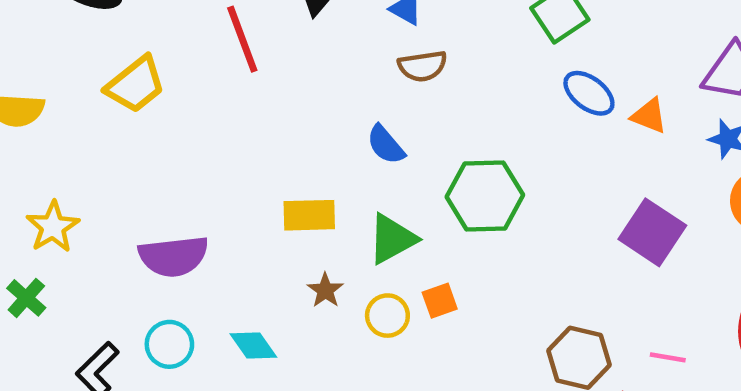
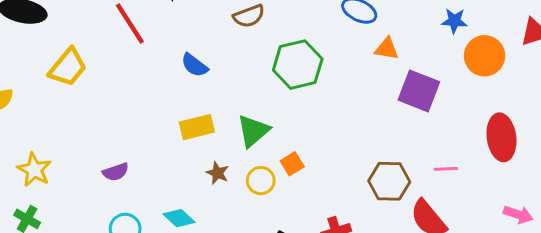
orange triangle: (649, 116) -> (387, 49), moved
blue semicircle: (386, 145) -> (194, 65), moved
green hexagon: (485, 196) -> (298, 65), moved
purple semicircle: (173, 256) -> (116, 172), size x0.6

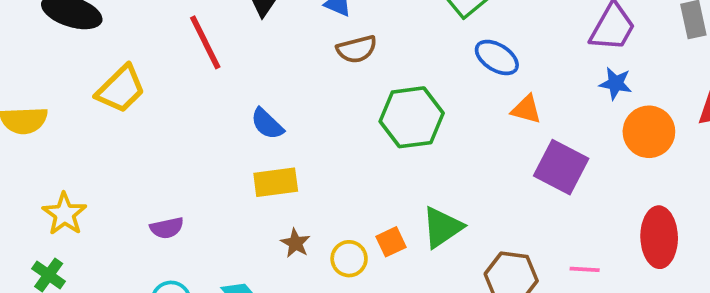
blue semicircle: (194, 65) -> (267, 124), moved
green triangle: (253, 131) -> (442, 227), moved

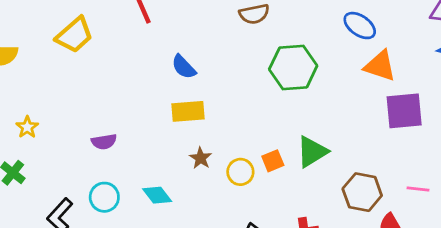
orange triangle: (526, 109) -> (380, 66), size x1.4
purple square: (561, 167) -> (404, 111), turned -36
yellow star: (64, 214) -> (27, 127), size x0.7

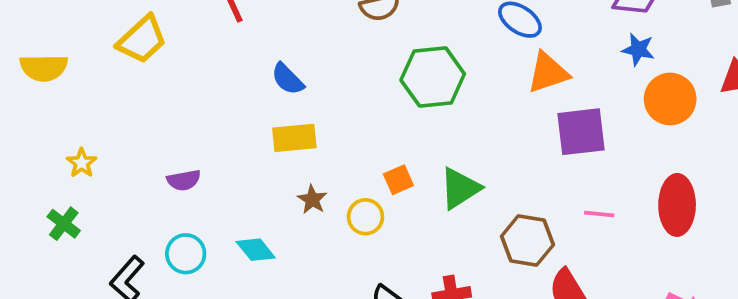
orange triangle: (380, 66) -> (548, 73), turned -36
orange square: (273, 161) -> (398, 180), moved
pink line: (418, 189) -> (599, 214), moved

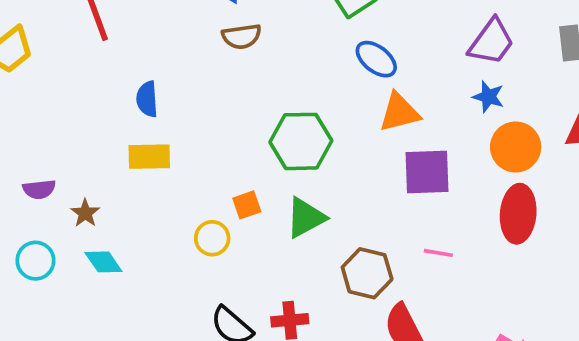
green hexagon: (433, 77) -> (301, 141), moved
blue semicircle: (288, 79) -> (147, 99), turned 36
brown star: (312, 199) -> (85, 213), moved
red ellipse: (677, 205) -> (518, 214), moved

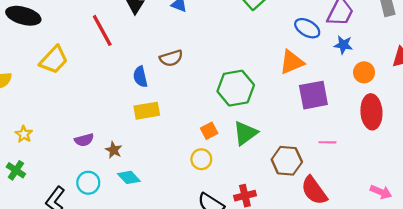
brown semicircle: (242, 36) -> (171, 58), moved
blue ellipse: (376, 59) -> (307, 28), moved
orange circle: (516, 147) -> (364, 72), size x0.7
yellow circle: (212, 238) -> (201, 159), moved

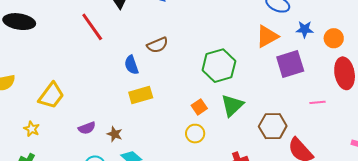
blue star: (343, 45) -> (305, 29), moved
yellow trapezoid: (54, 60) -> (51, 96), moved
pink line: (327, 142) -> (317, 102), moved

